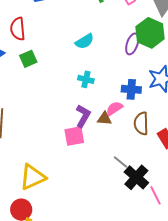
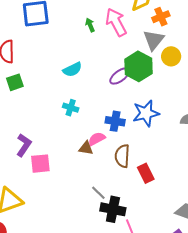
purple ellipse: (132, 44) -> (120, 76), turned 30
purple L-shape: (83, 116) -> (24, 145), moved
pink square: (74, 136) -> (40, 164), moved
black cross: (136, 177) -> (113, 209), turned -35

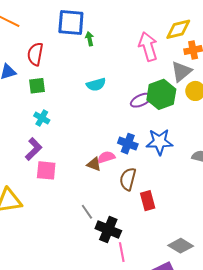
green arrow: (90, 25) -> (90, 39), moved
cyan cross: (71, 108) -> (42, 118), moved
gray line: (98, 193) -> (87, 212), moved

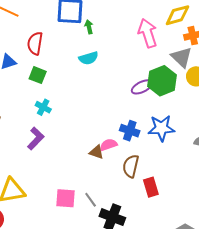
gray triangle: (181, 71) -> (182, 57), turned -35
cyan semicircle: (96, 85) -> (89, 58), moved
green square: (37, 86) -> (38, 75), turned 30
pink square: (46, 170) -> (66, 198), moved

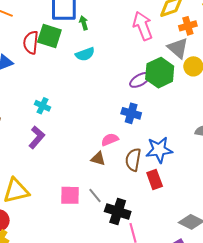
green square: (38, 75) -> (49, 36), moved, size x1.4
blue star: (161, 128) -> (159, 150), moved
blue cross: (130, 131) -> (131, 113), moved
brown triangle: (96, 152) -> (98, 159), moved

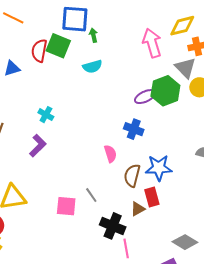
pink semicircle: (110, 140) -> (110, 154), turned 90
brown triangle: (98, 159) -> (138, 209), moved, turned -49
gray line: (95, 196) -> (91, 195), moved

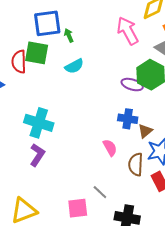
purple ellipse: (145, 97) -> (132, 85), turned 55
cyan cross: (46, 115) -> (39, 123), size x1.8
brown triangle: (138, 209) -> (145, 131), moved

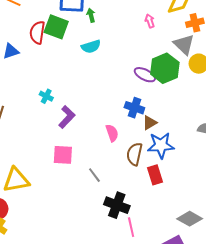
pink arrow: (128, 31) -> (150, 21), size x0.5
cyan cross: (39, 123) -> (46, 96), size x0.5
purple L-shape: (37, 155) -> (67, 117), moved
pink square: (78, 208) -> (63, 155), moved

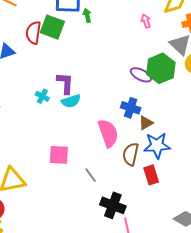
cyan semicircle: (91, 47) -> (71, 101), moved
purple L-shape: (67, 117) -> (65, 83), moved, turned -40
pink semicircle: (112, 133) -> (108, 133), size x1.6

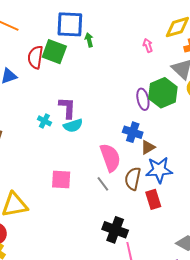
purple ellipse: (141, 75) -> (143, 99), turned 50
gray line: (91, 175) -> (103, 184), moved

